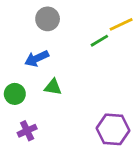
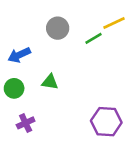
gray circle: (48, 19) -> (58, 28), moved
blue arrow: (37, 58) -> (19, 55), moved

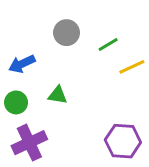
yellow line: (114, 23) -> (132, 67), moved
purple cross: (26, 123) -> (29, 143), size x1.6

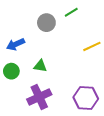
green line: (108, 45) -> (71, 12), moved
purple cross: (29, 143) -> (39, 97), moved

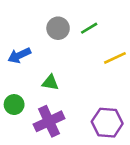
green line: (71, 12) -> (89, 28), moved
green circle: (11, 71) -> (14, 105), moved

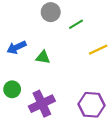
gray circle: (58, 28) -> (51, 12), moved
green triangle: (50, 83) -> (43, 57), moved

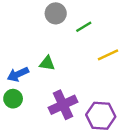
blue arrow: (17, 47) -> (18, 74), moved
purple cross: (42, 104) -> (63, 105), moved

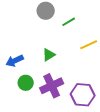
green triangle: (47, 63) -> (49, 55), moved, turned -40
green circle: (13, 99) -> (26, 83), moved

